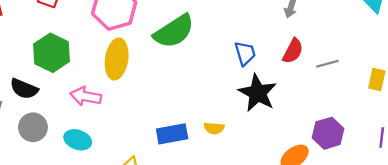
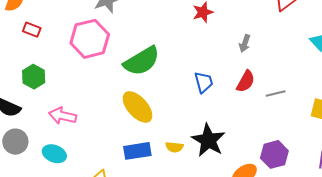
green hexagon: (52, 53) -> (34, 77), size x0.7
yellow ellipse: (117, 59) -> (138, 107), moved, turned -52
black star: (258, 93) -> (208, 140), moved

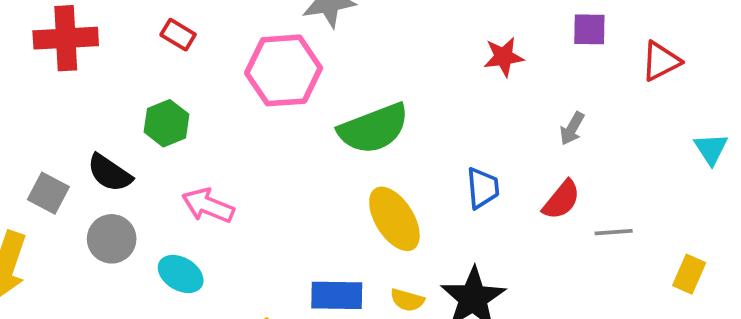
yellow ellipse: (138, 107) -> (394, 219), moved

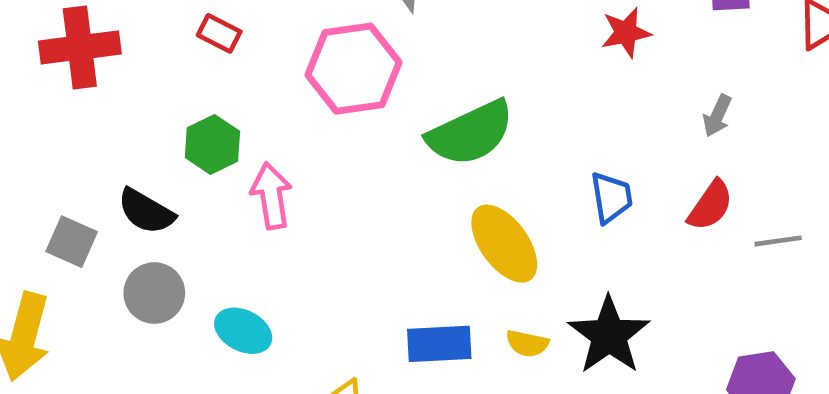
pink arrow: (208, 206) -> (271, 196), moved, turned 63

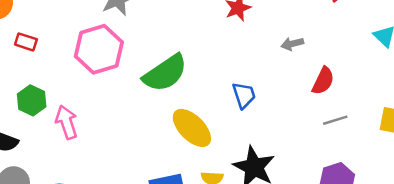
gray arrow: (717, 116) -> (292, 44), turned 60
red semicircle: (710, 205) -> (323, 81), moved
gray line: (778, 241) -> (335, 120), moved

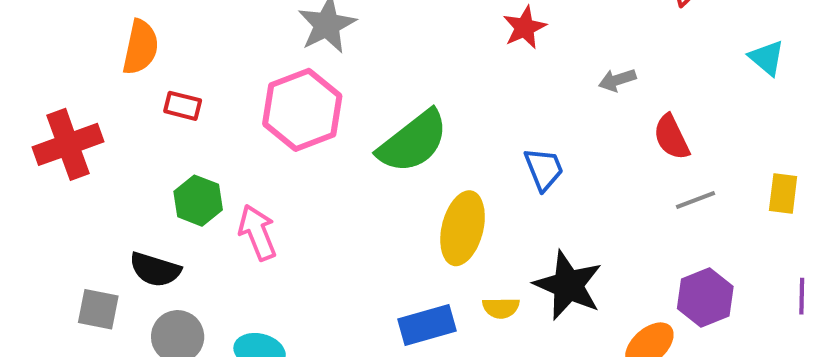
red semicircle: (323, 81) -> (671, 137), turned 132
yellow ellipse: (192, 128) -> (463, 228), turned 63

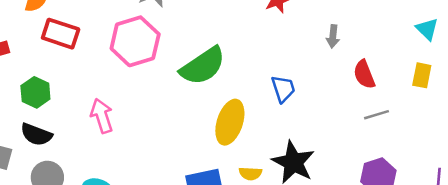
gray arrow: (617, 80) -> (333, 36), turned -70
red rectangle: (183, 106) -> (61, 34), size x1.6
yellow rectangle: (783, 194) -> (422, 75), moved
green hexagon: (198, 201) -> (35, 92), moved

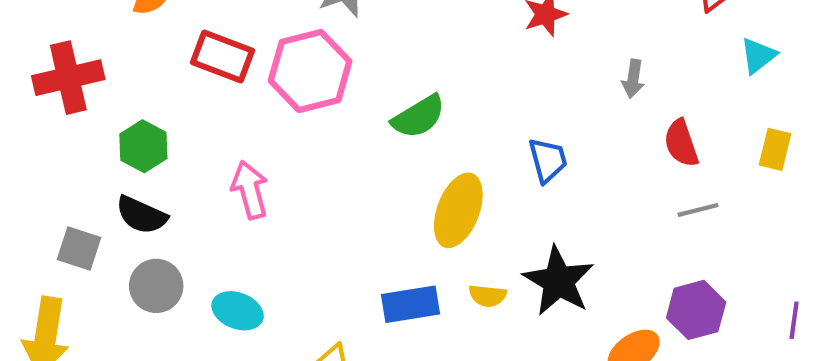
cyan triangle: (427, 29) -> (758, 56), moved, turned 35
red rectangle: (61, 34) -> (222, 57), moved
green semicircle: (203, 66) -> (419, 117), size x0.7

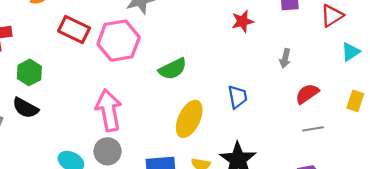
red semicircle: (681, 143) -> (307, 94), turned 70
pink arrow: (250, 190) -> (109, 110), moved, size x1.4
gray circle: (156, 286) -> (108, 151), moved

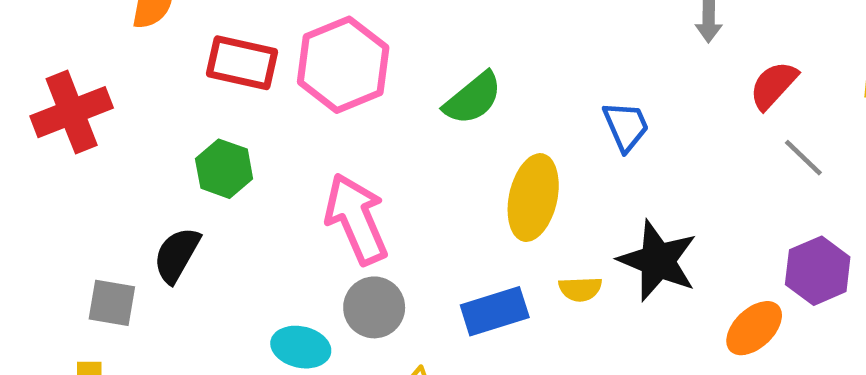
green hexagon: (29, 72) -> (224, 169), moved
black semicircle: (25, 108) -> (177, 255), turned 104
gray line: (313, 129) -> (803, 158), turned 66

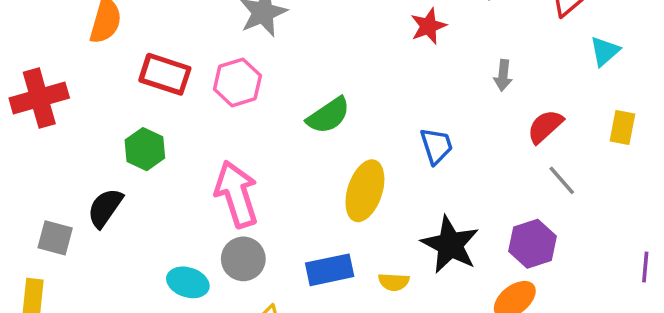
pink hexagon: (343, 65) -> (237, 82), size x0.7
purple hexagon: (818, 271) -> (532, 244), moved
yellow semicircle: (580, 289) -> (394, 282), moved

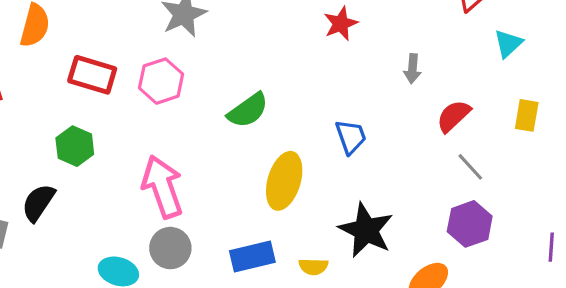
purple hexagon: (532, 244) -> (470, 224), moved

